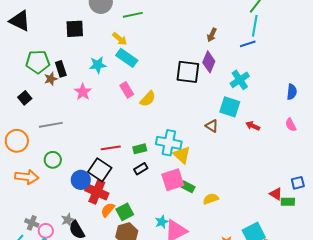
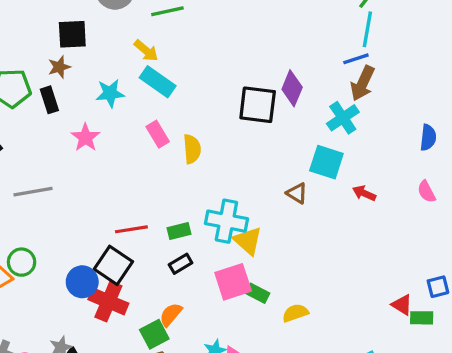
brown arrow: (212, 35) -> (363, 83), moved, size x1.5
brown star: (51, 79) -> (59, 67), moved
yellow semicircle: (148, 99) -> (192, 149), turned -48
green circle: (53, 160) -> (22, 262), moved
orange semicircle: (108, 210) -> (171, 315), moved

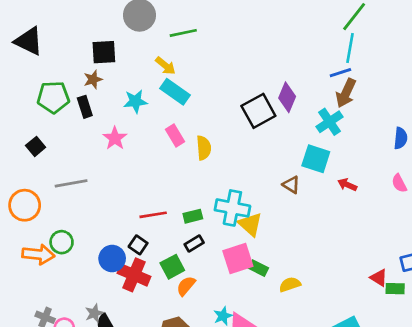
black square: (258, 105) -> (258, 111), turned -36
black square: (113, 265) -> (138, 245), size x0.6
green square: (154, 334) -> (172, 267), moved

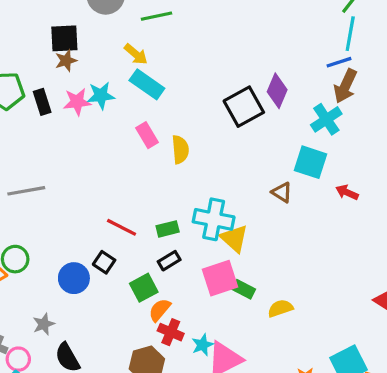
brown star: (93, 79) -> (66, 61), moved
pink star: (115, 138) -> (77, 102), moved, turned 30
red line: (153, 215) -> (122, 227), turned 36
red cross: (134, 275) -> (171, 332), moved, size x0.7
gray star: (94, 313) -> (44, 324), moved

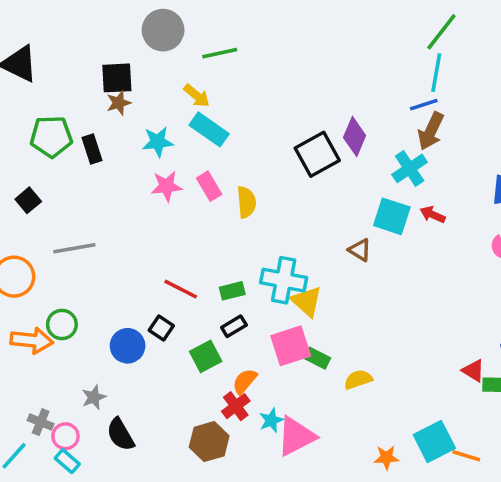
pink star: (77, 102) -> (167, 186), moved
red arrow: (347, 192) -> (433, 215), moved
orange semicircle: (160, 310) -> (245, 381), moved
red cross: (171, 332) -> (236, 406), turned 30

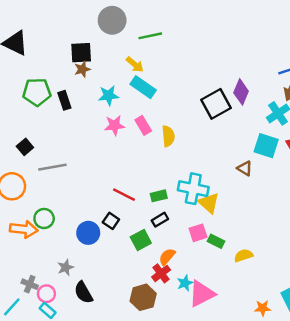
black square: (28, 200) -> (25, 147), moved
pink square: (291, 346) -> (198, 233), size x0.7

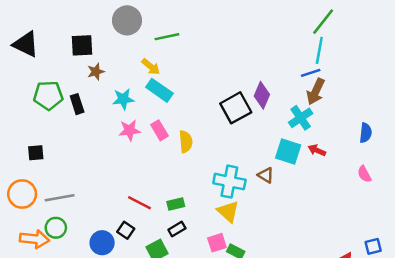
black square: (81, 53) -> (82, 45), moved
black square: (25, 147) -> (36, 153), turned 35
gray line: (52, 167) -> (60, 198), moved
cyan cross: (193, 189) -> (229, 182), moved

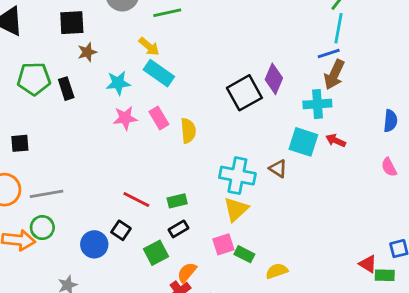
cyan cross: (301, 118) -> (317, 104), turned 30
yellow triangle: (228, 212) -> (236, 209), turned 35

